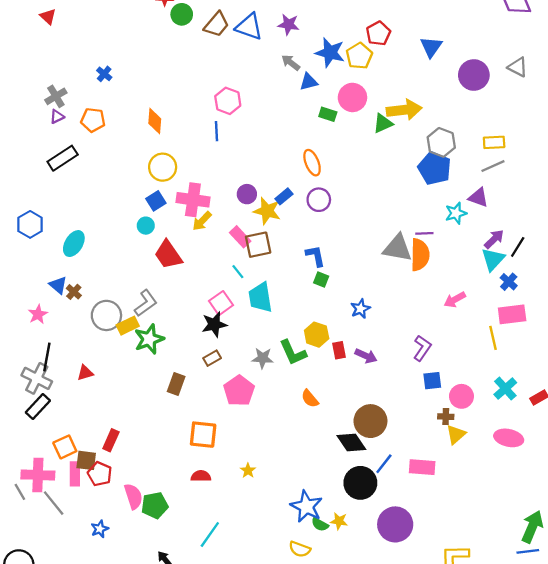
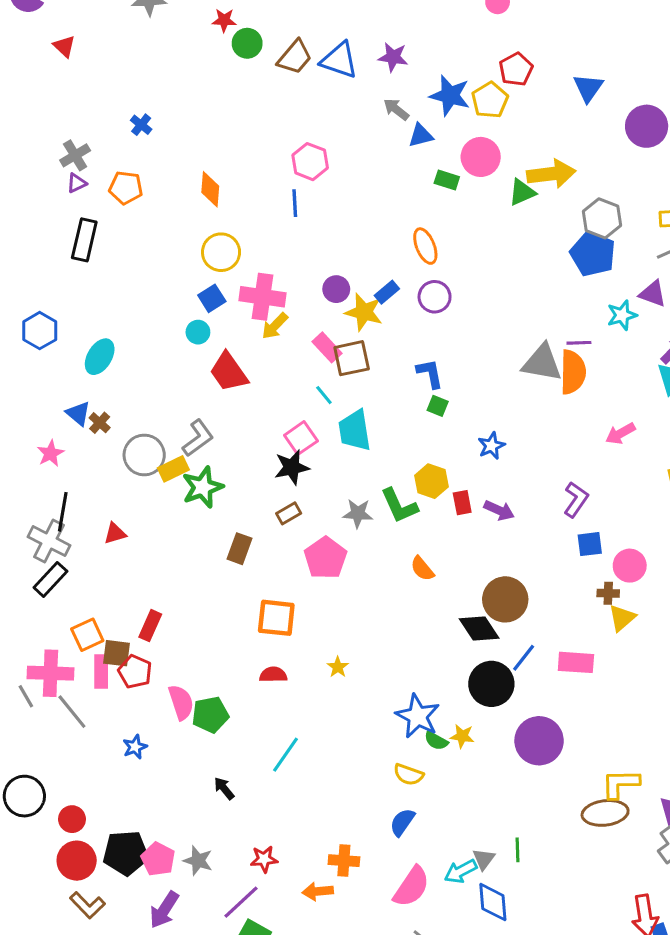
black rectangle: (63, 158) -> (84, 240), turned -44

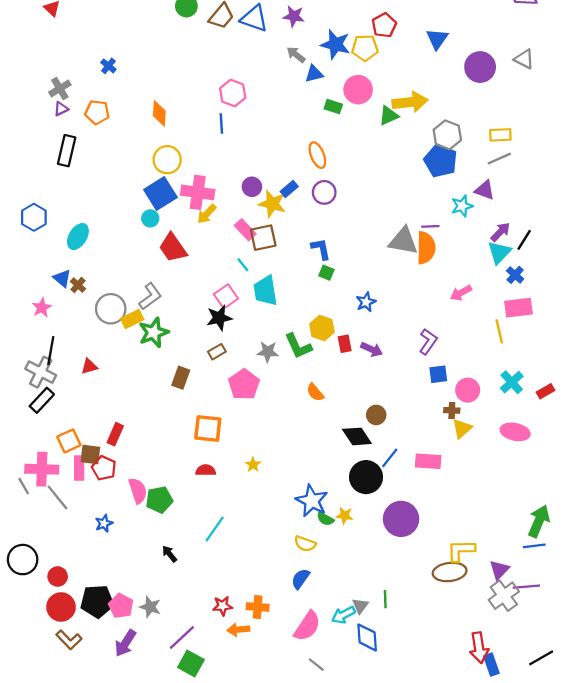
yellow pentagon: (490, 100) -> (365, 48), turned 30
blue square: (212, 298) -> (160, 194), size x1.6
brown circle: (505, 599) -> (376, 415), size x0.6
red star: (264, 859) -> (223, 606), moved

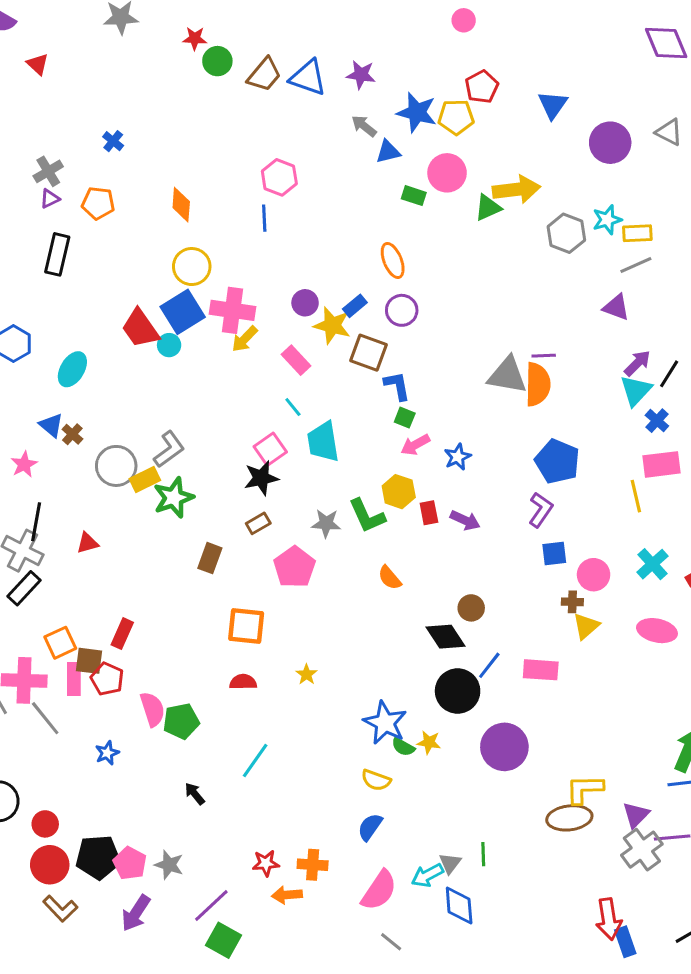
blue pentagon: (441, 161) -> (557, 461), moved
cyan star: (462, 206) -> (607, 220), moved
brown square: (263, 238) -> (368, 353), moved, turned 32
red trapezoid: (173, 248) -> (140, 328), moved
pink arrow: (461, 293) -> (415, 445), moved

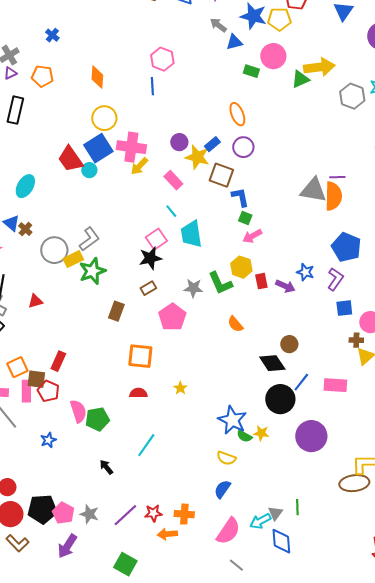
blue star: (458, 457) -> (305, 272), moved, turned -30
purple line: (211, 906) -> (125, 515), moved

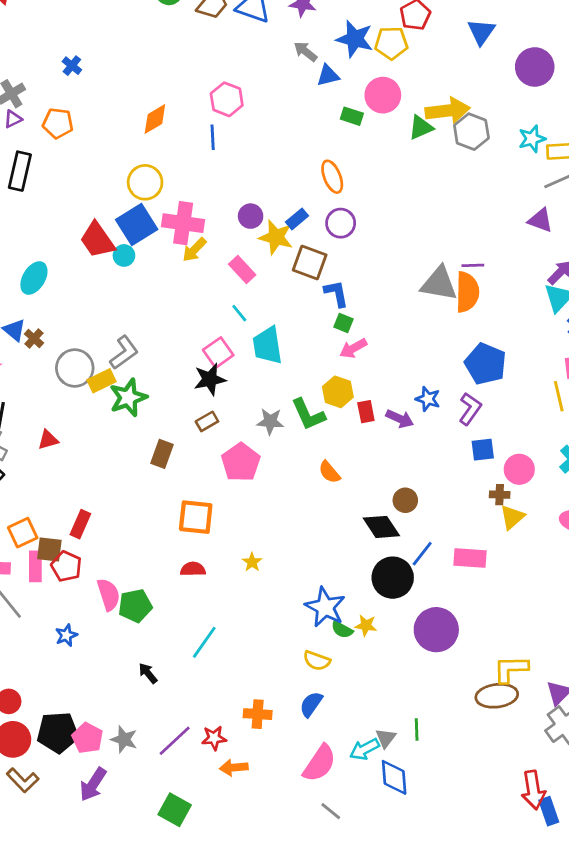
orange diamond: (97, 77) -> (155, 119), moved, turned 55
gray hexagon: (352, 96) -> (471, 132), moved
orange cross: (184, 514) -> (258, 714), moved

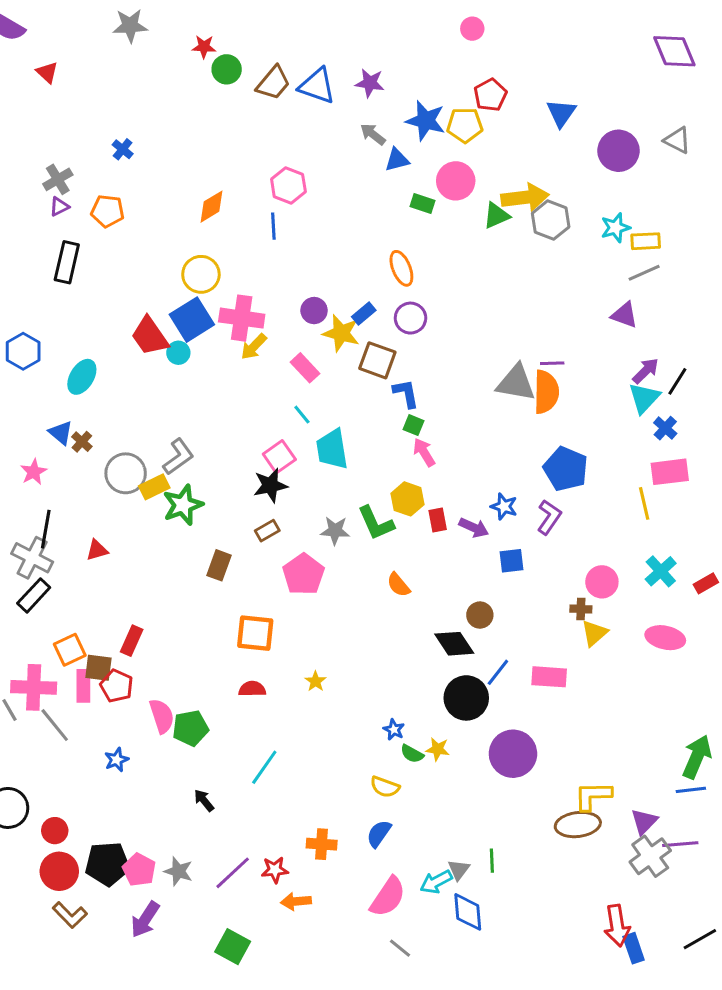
pink arrow: (353, 348) -> (424, 452), turned 88
blue square: (483, 450) -> (511, 561), moved
blue star: (325, 607) -> (394, 730), size x0.5

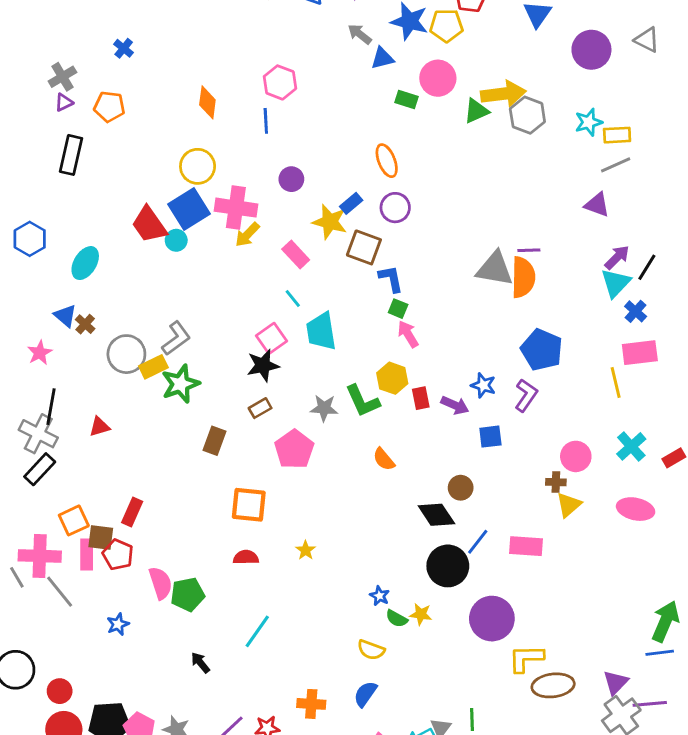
orange diamond: (212, 207) -> (207, 102), turned -52
purple circle: (314, 311) -> (291, 179), moved
yellow L-shape: (593, 796) -> (526, 658), moved

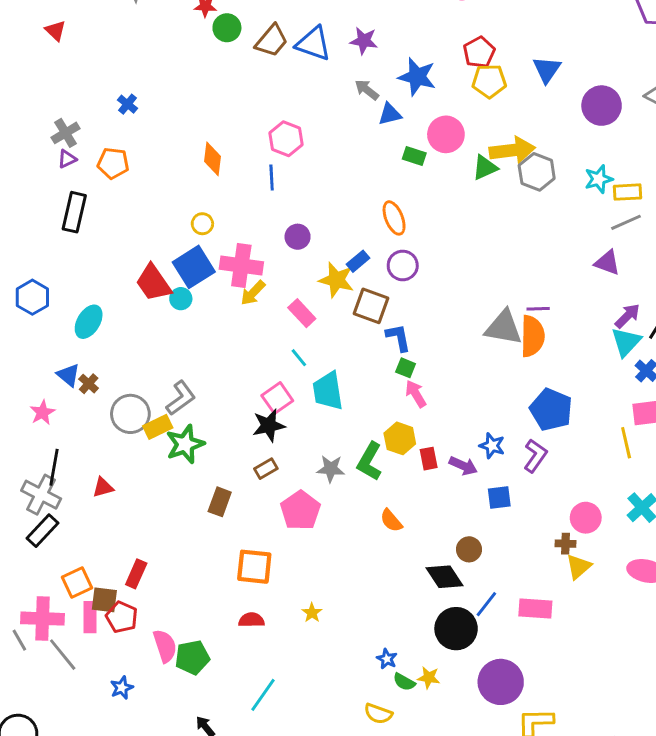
yellow pentagon: (446, 26) -> (489, 81), moved
yellow circle: (198, 166) -> (202, 224), size x0.6
green L-shape: (362, 401) -> (370, 461), turned 54

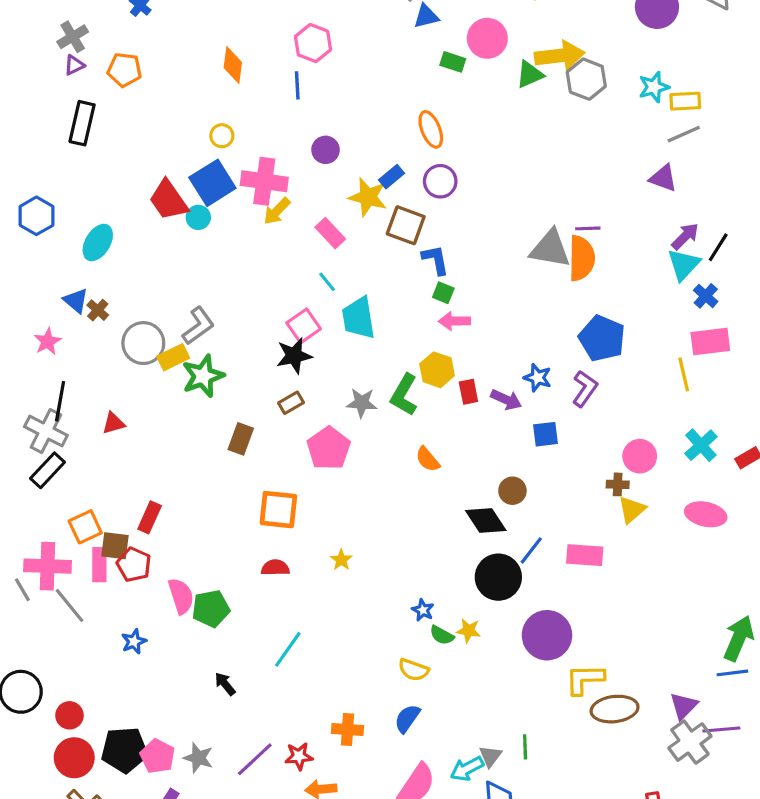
pink arrow: (416, 394) -> (454, 321), turned -60

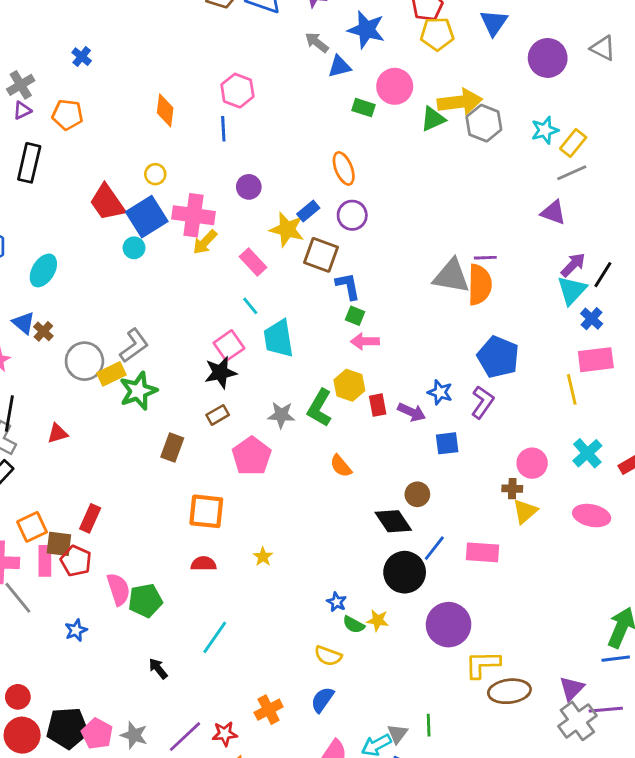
yellow rectangle: (685, 101) -> (573, 143), turned -48
red trapezoid: (168, 200) -> (107, 202), moved
orange cross: (348, 729) -> (269, 710), turned -32

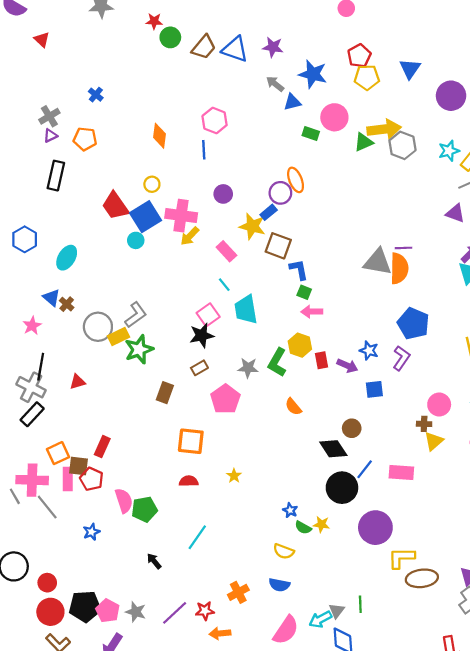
purple circle: (352, 215) -> (280, 193), moved
blue semicircle: (322, 700) -> (279, 585), turned -114

